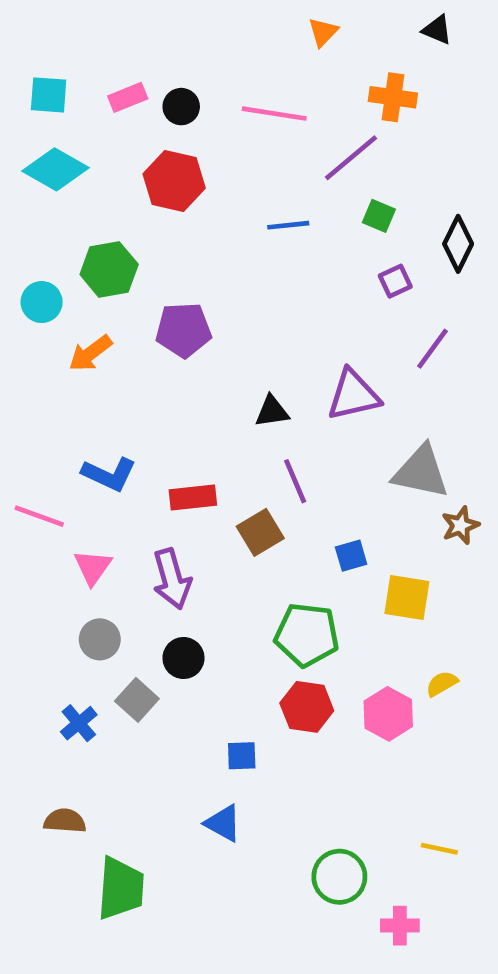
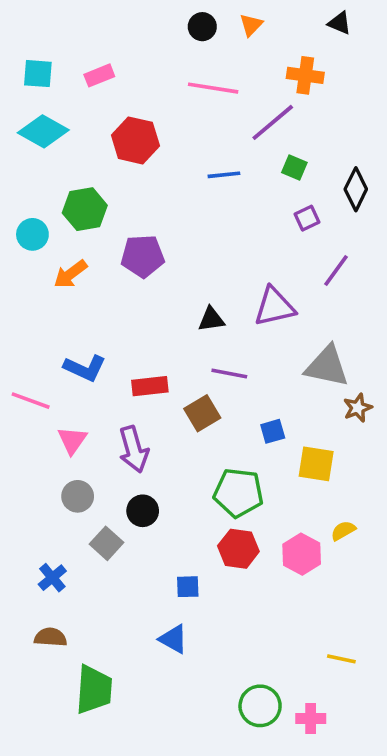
black circle: (181, 107) -> (202, 27), moved
purple line: (295, 481) -> (229, 373), turned -56
blue cross: (79, 723) -> (52, 578), moved
green circle: (339, 877) -> (260, 706), moved

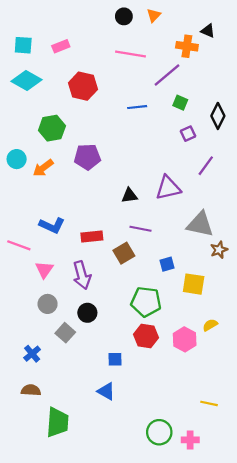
black triangle: (340, 23) -> (208, 31), moved
cyan circle: (32, 234) -> (17, 159), moved

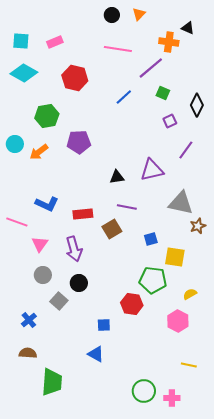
blue line: (137, 107) -> (124, 97), turned -36
green pentagon: (146, 302) -> (153, 280), moved
pink hexagon: (185, 339) -> (178, 321), moved

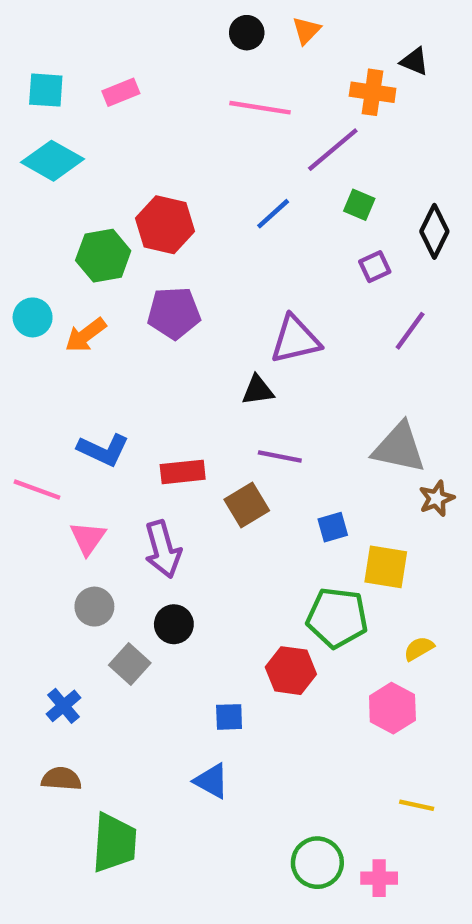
red hexagon: (75, 78) -> (165, 225), moved
purple triangle: (152, 170) -> (295, 339), moved

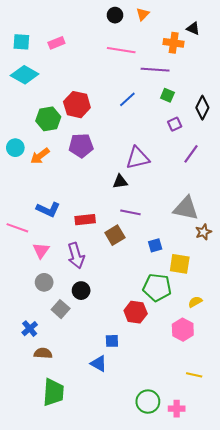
purple line: (333, 150) -> (155, 70), turned 44
blue square: (229, 717) -> (112, 341), moved
brown semicircle: (61, 779) -> (43, 353), moved

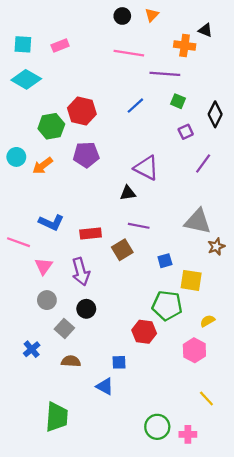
purple triangle: (138, 158) -> (146, 168), turned 40
brown semicircle: (43, 353) -> (71, 361), moved
yellow line: (194, 375) -> (206, 398), turned 35

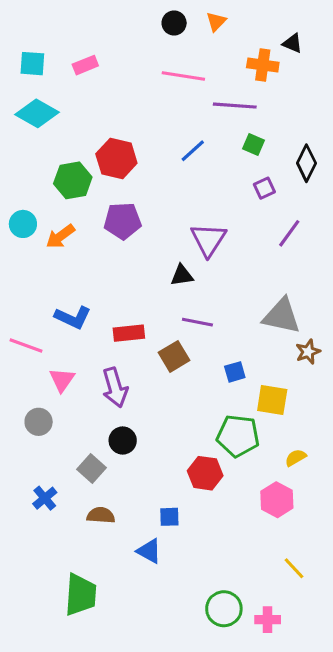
purple triangle: (146, 168) -> (208, 240), turned 36
gray circle: (47, 300) -> (39, 422), moved

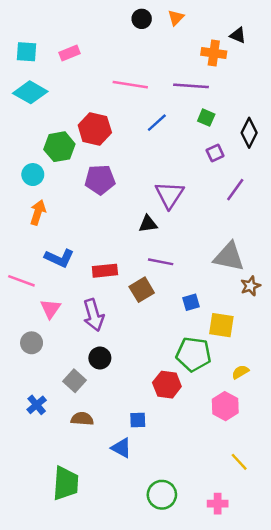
pink line: (183, 76) -> (130, 85), moved
cyan circle: (23, 224) -> (33, 175), moved
orange arrow: (60, 236) -> (38, 212), moved, turned 145
green circle: (224, 609) -> (162, 495), moved

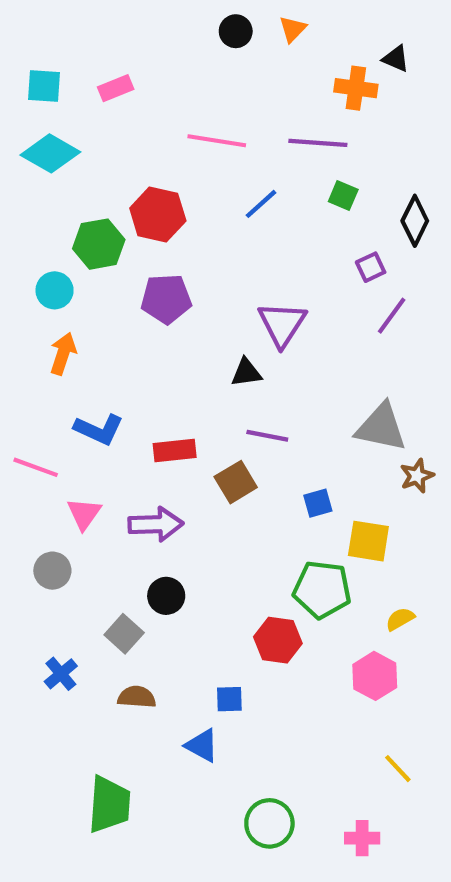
purple square: (215, 153) -> (371, 267), moved
purple arrow: (94, 315) -> (156, 524), turned -76

